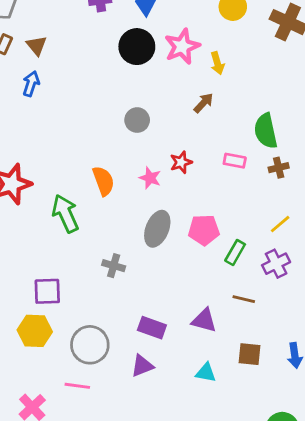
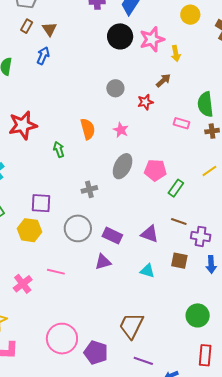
red star: (181, 162) -> (145, 102), moved
green arrow: (65, 214) -> (59, 149), size x0.6
purple cross: (276, 264) -> (201, 236), moved, turned 30
gray cross: (114, 266) -> (89, 189), turned -35
gray circle: (90, 345) -> (78, 228), moved

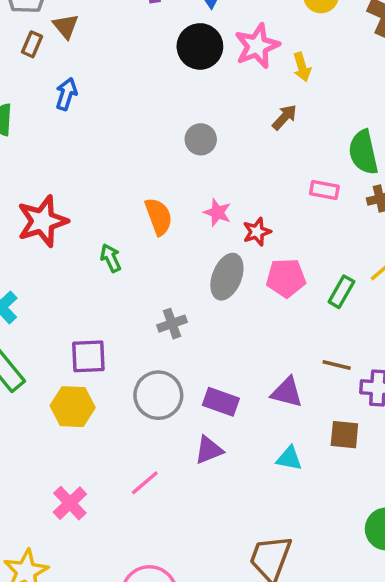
brown triangle: (49, 29) -> (66, 26), moved
red star: (145, 102) -> (257, 232), moved
green rectangle: (176, 188) -> (341, 292), moved
pink line: (56, 272) -> (145, 483), moved, turned -48

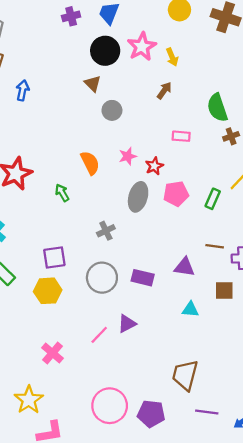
brown triangle: (66, 26) -> (93, 84), moved
pink rectangle: (324, 190) -> (181, 136), moved
pink star: (217, 212) -> (128, 156), turned -30
purple triangle: (209, 450) -> (127, 324), moved

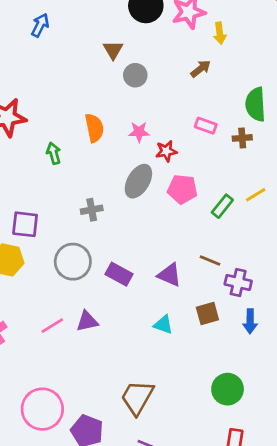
brown triangle: (93, 84) -> (113, 50), moved
brown cross: (231, 136) -> (242, 138), moved
brown square: (224, 290) -> (207, 314), turned -30

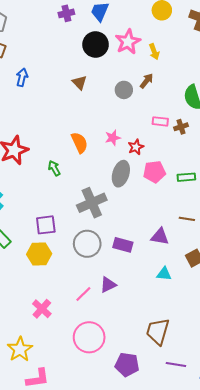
gray circle: (135, 75) -> (124, 90), moved
brown cross: (242, 138) -> (181, 127), moved
green rectangle: (222, 206) -> (186, 177), turned 60
gray cross: (92, 210) -> (92, 203), size x1.8
pink circle: (42, 409) -> (89, 337), moved

